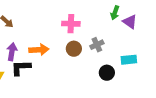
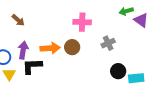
green arrow: (115, 13) -> (126, 11), turned 56
brown circle: (74, 49) -> (72, 47), moved
cyan rectangle: (129, 60) -> (136, 78), moved

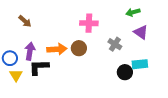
purple triangle: (141, 20) -> (141, 32), moved
gray cross: (108, 43) -> (115, 44), turned -32
cyan rectangle: (136, 78) -> (140, 64), moved

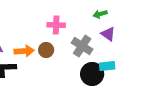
gray cross: (115, 44) -> (82, 46), size x1.5
black circle: (125, 72) -> (92, 74), size x1.5

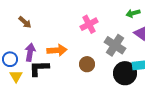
pink cross: (56, 25) -> (89, 24), turned -30
brown circle: (46, 50) -> (87, 64), moved

